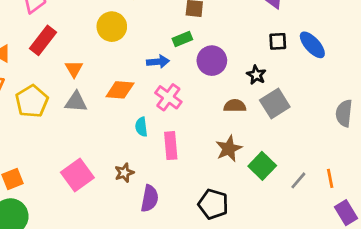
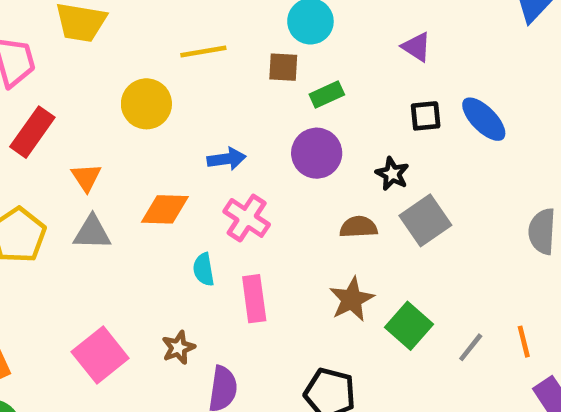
green rectangle: (182, 39) -> (327, 94), moved

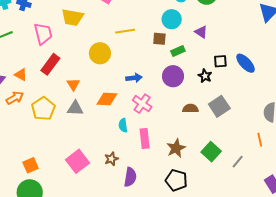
purple triangle: (416, 47) -> (201, 32), moved
black star: (392, 174) -> (205, 76), moved
brown star: (352, 299) -> (176, 148), moved
orange line: (524, 342) -> (260, 140), moved

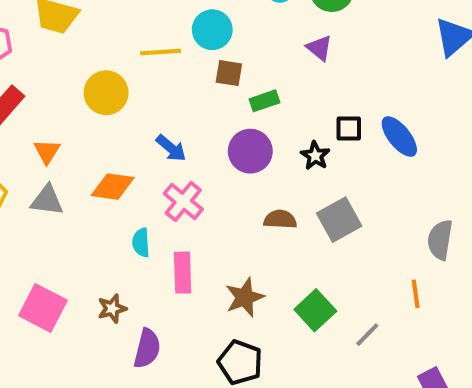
cyan circle: (172, 19) -> (212, 30), moved
purple triangle: (201, 32) -> (319, 48), moved
blue arrow: (134, 78) -> (171, 148), turned 42
pink square: (77, 161) -> (43, 308), turned -30

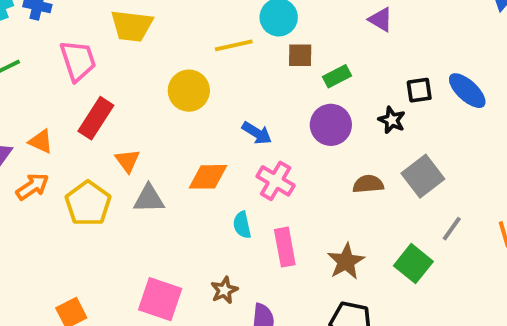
orange triangle: (47, 151) -> (127, 161), moved
gray line: (367, 335) -> (452, 229), moved

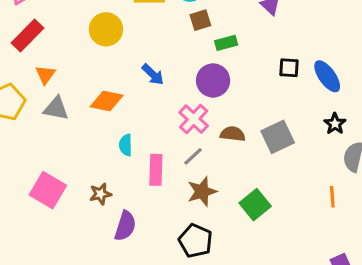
brown square: (300, 55) -> (200, 20), turned -30
black star: (392, 120) -> (335, 124), moved
pink cross: (276, 181) -> (194, 119), moved
gray line: (452, 229) -> (193, 156), moved

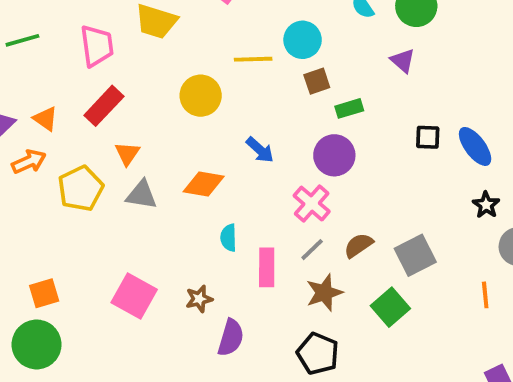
brown semicircle: (233, 134) -> (358, 245), moved, turned -40
gray square: (278, 137) -> (415, 255), moved

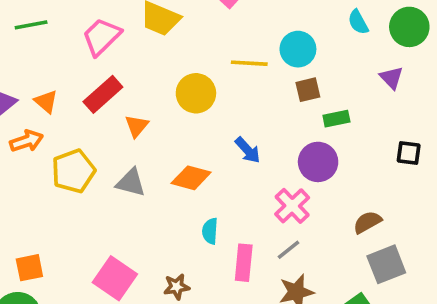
pink trapezoid: (97, 46) -> (101, 37), turned -132
orange triangle: (127, 154) -> (137, 126), moved
brown semicircle: (358, 245) -> (367, 222), moved

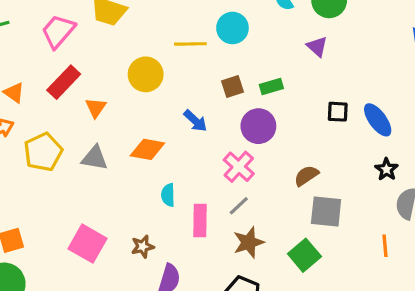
brown square: (308, 90) -> (232, 87), moved
gray square: (386, 264) -> (326, 212), turned 32

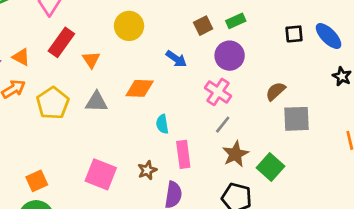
pink rectangle: (200, 220) -> (183, 154), moved
green square: (304, 255) -> (270, 167), moved

